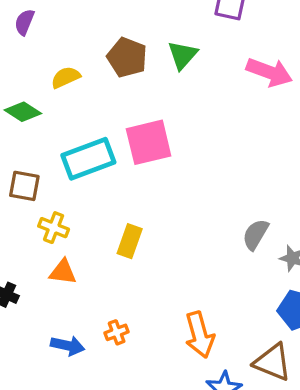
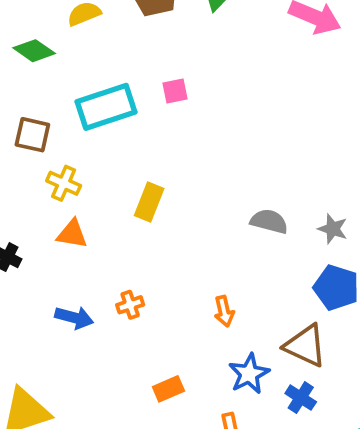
pink square: (149, 142) -> (175, 91), size x0.5
gray semicircle: (255, 234) -> (269, 221), moved, turned 72
orange arrow: (200, 335) -> (224, 311), size x0.6

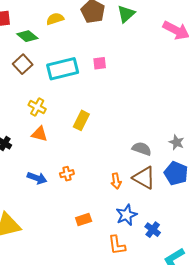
brown square: (32, 135) -> (23, 64), moved, turned 30
gray semicircle: (269, 221) -> (142, 149), moved
brown triangle: (305, 346) -> (144, 178), moved

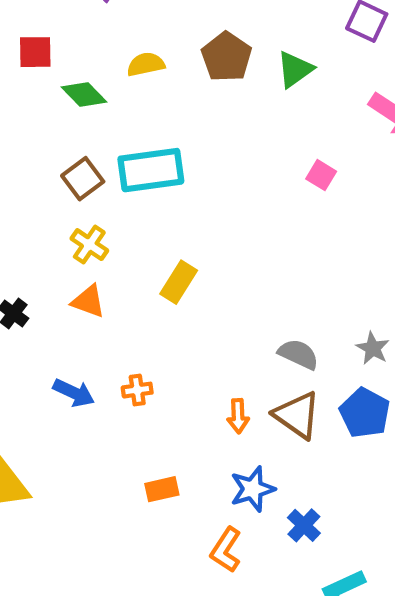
pink square: (100, 63) -> (321, 175), moved, turned 32
brown square: (23, 64) -> (83, 179), moved
orange L-shape: (117, 245) -> (226, 550), turned 35

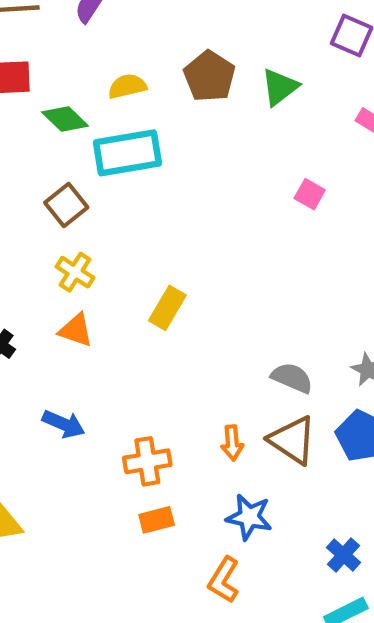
cyan rectangle: (151, 170) -> (127, 153), moved
orange cross: (137, 390) -> (147, 461), moved, size x1.5
blue star: (252, 489) -> (249, 517), turned 30
blue cross: (304, 525) -> (343, 555), moved

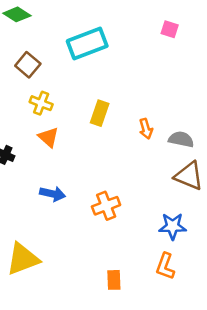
cyan rectangle: (127, 153) -> (87, 43), moved
orange triangle: (76, 330) -> (48, 137), turned 35
orange arrow: (232, 443) -> (146, 129), moved
orange rectangle: (157, 520) -> (114, 280), moved, turned -66

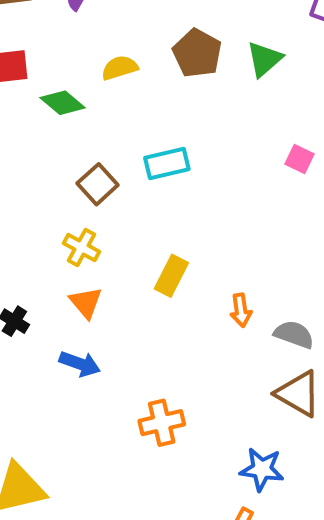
cyan rectangle: (87, 43) -> (167, 164), size x0.7
brown square: (28, 65) -> (98, 184), moved
blue arrow: (52, 194) -> (80, 364), moved

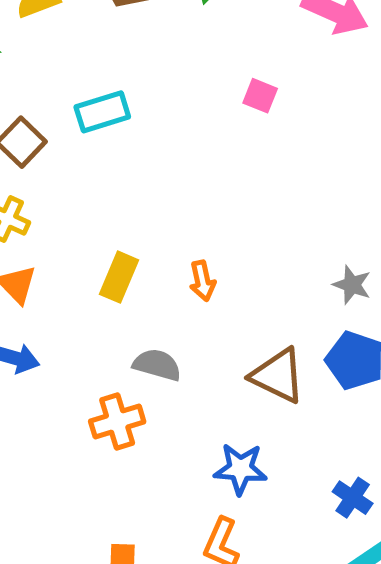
yellow rectangle: (171, 276) -> (119, 277), moved
gray semicircle: (294, 334) -> (157, 365), moved

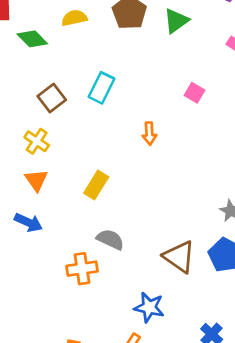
cyan rectangle: (102, 112) -> (101, 88), turned -56
orange arrow: (202, 281) -> (149, 133), moved

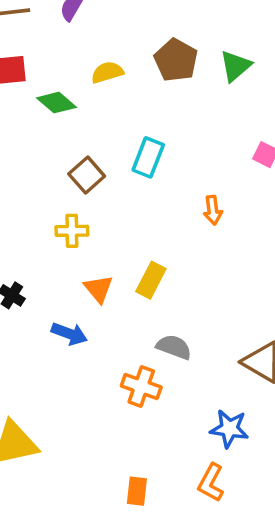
yellow cross: (37, 141) -> (72, 231), turned -30
orange triangle: (36, 180) -> (99, 289), moved
orange cross: (82, 269) -> (141, 387), turned 32

